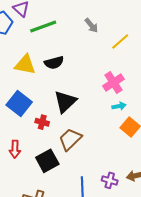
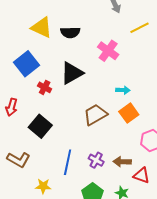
pink cross: (113, 82) -> (108, 51), moved, turned -35
brown trapezoid: (70, 139) -> (95, 115), moved
black square: (47, 161) -> (40, 126), turned -35

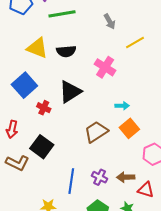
brown L-shape: (19, 160) -> (17, 163), moved

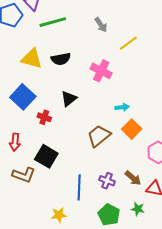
black triangle: (70, 92) -> (69, 99), size x0.7
brown arrow: (126, 177) -> (133, 178), turned -132

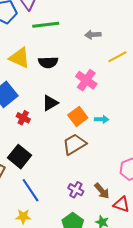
gray arrow: (101, 25) -> (93, 35), turned 112
orange square: (132, 129) -> (78, 116), moved
blue line: (79, 187) -> (30, 190), moved, turned -45

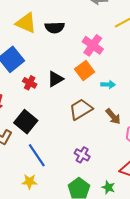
black triangle: (50, 103) -> (55, 79), moved
orange square: (78, 116) -> (85, 71), moved
brown arrow: (102, 191) -> (113, 116), moved

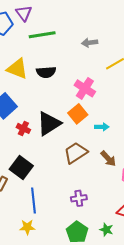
black triangle: (55, 79) -> (49, 124), size x1.5
blue line: (37, 155) -> (34, 201), turned 30
purple cross: (82, 155) -> (79, 198), turned -35

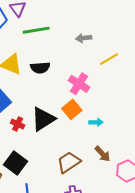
brown trapezoid: (76, 153) -> (69, 162), moved

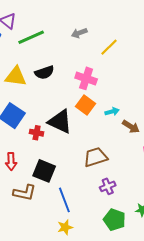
black triangle: (43, 119) -> (60, 122), turned -48
brown arrow: (102, 154) -> (131, 127), moved
brown trapezoid: (69, 162) -> (96, 157), turned 30

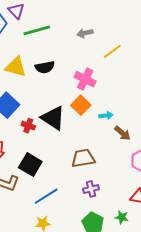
blue line: (64, 200) -> (46, 196), turned 70

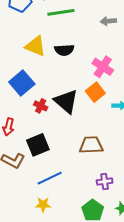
black square: (30, 165) -> (38, 145), turned 30
purple cross: (91, 189) -> (105, 182), moved

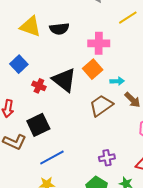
pink cross: (103, 67) -> (99, 43), turned -30
blue square: (22, 83) -> (19, 64), size x0.7
brown trapezoid: (91, 145) -> (101, 106), moved, turned -30

